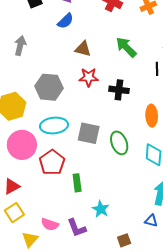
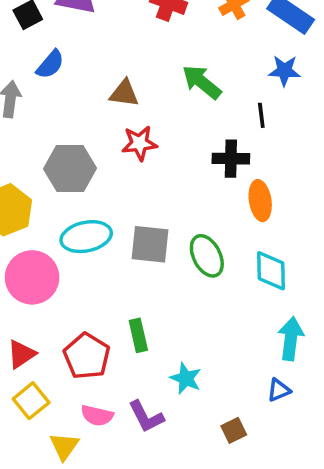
blue semicircle: (65, 21) -> (50, 64), moved
black cross: (119, 90) -> (231, 159), moved
red pentagon: (52, 162) -> (87, 356), moved
blue triangle: (151, 221) -> (279, 390), turned -32

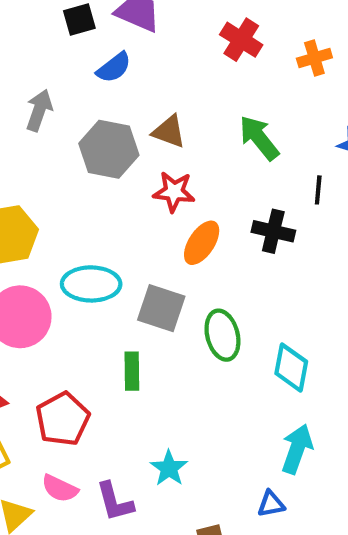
blue semicircle: (50, 64) -> (114, 68), moved
gray hexagon: (70, 169) -> (109, 149), moved
orange ellipse: (260, 201) -> (202, 243), moved, turned 30
green rectangle: (138, 335) -> (132, 371), moved

